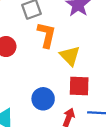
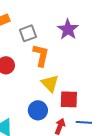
yellow triangle: (70, 56) -> (50, 83), moved

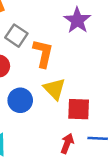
gray square: (28, 33) -> (16, 36), moved, turned -36
blue circle: (38, 110) -> (20, 100), moved

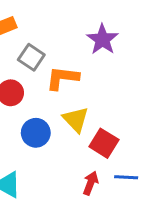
orange L-shape: (43, 53) -> (62, 78), turned -96
red square: (79, 109) -> (104, 143), turned 30

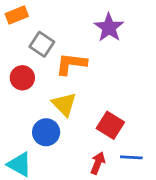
yellow triangle: (76, 119) -> (64, 104), moved
blue circle: (36, 133) -> (46, 132), moved

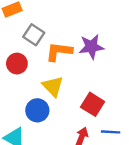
purple star: (109, 28) -> (91, 47), moved, turned 30

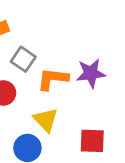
red square: (93, 104) -> (92, 141), turned -30

